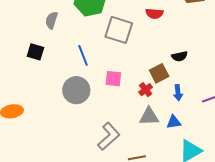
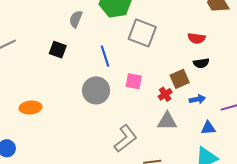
red semicircle: (154, 13) -> (196, 38), moved
blue arrow: (178, 93) -> (197, 99), turned -98
blue triangle: (174, 122) -> (208, 128), moved

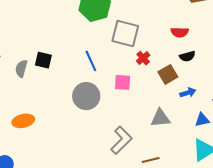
gray semicircle: (76, 19) -> (21, 69), moved
red cross: (165, 94) -> (143, 58), moved

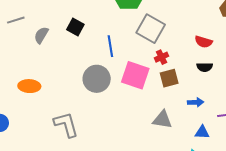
black square: (43, 60) -> (75, 27), moved
brown square: (168, 74) -> (169, 78), moved
pink square: (123, 82) -> (135, 75), size x1.6
gray L-shape: (121, 140) -> (66, 125), moved, turned -76

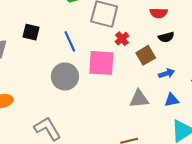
brown square: (169, 78) -> (146, 55), moved
blue triangle: (202, 132) -> (172, 100), moved

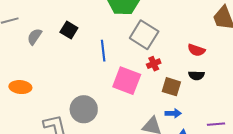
brown square: (146, 55) -> (171, 87), turned 30
blue arrow: (167, 73) -> (173, 113), moved
gray circle: (65, 77) -> (84, 109), moved

